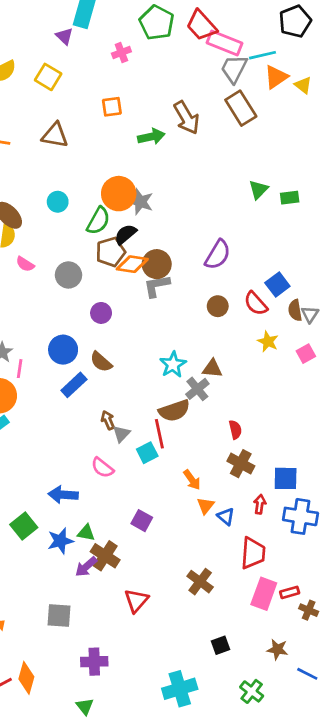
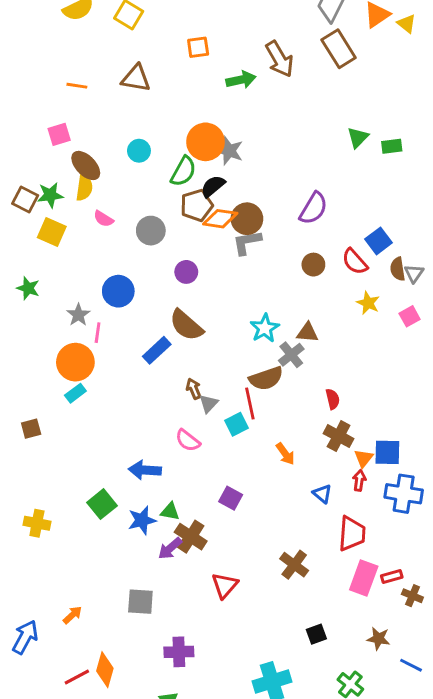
blue circle: (63, 350) -> (118, 291), moved
brown semicircle: (101, 362) -> (186, 325), size x1.4
orange triangle: (206, 506) -> (364, 458), moved

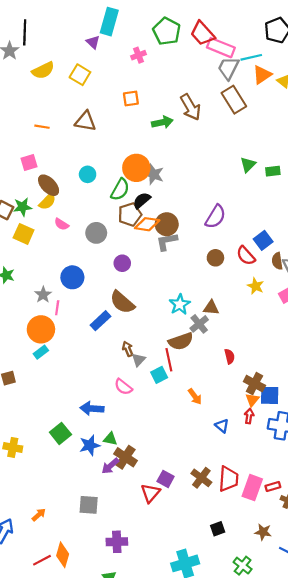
yellow semicircle: (84, 188) -> (47, 201), turned 36
brown cross: (339, 436) -> (254, 384), moved
purple square: (231, 498) -> (166, 479), moved
red trapezoid: (352, 534) -> (228, 479), moved

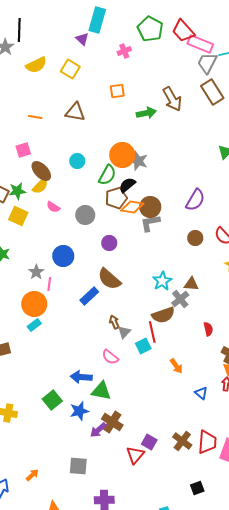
green triangle: (110, 439) -> (101, 391), moved, size x1.5

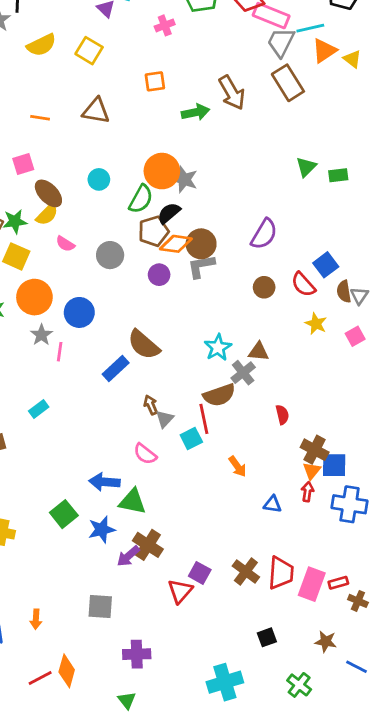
purple circle: (109, 243) -> (159, 275), moved
orange circle: (34, 304) -> (34, 297), moved
blue triangle: (201, 393) -> (273, 504), turned -32
orange arrow: (32, 475) -> (36, 619), turned 136

